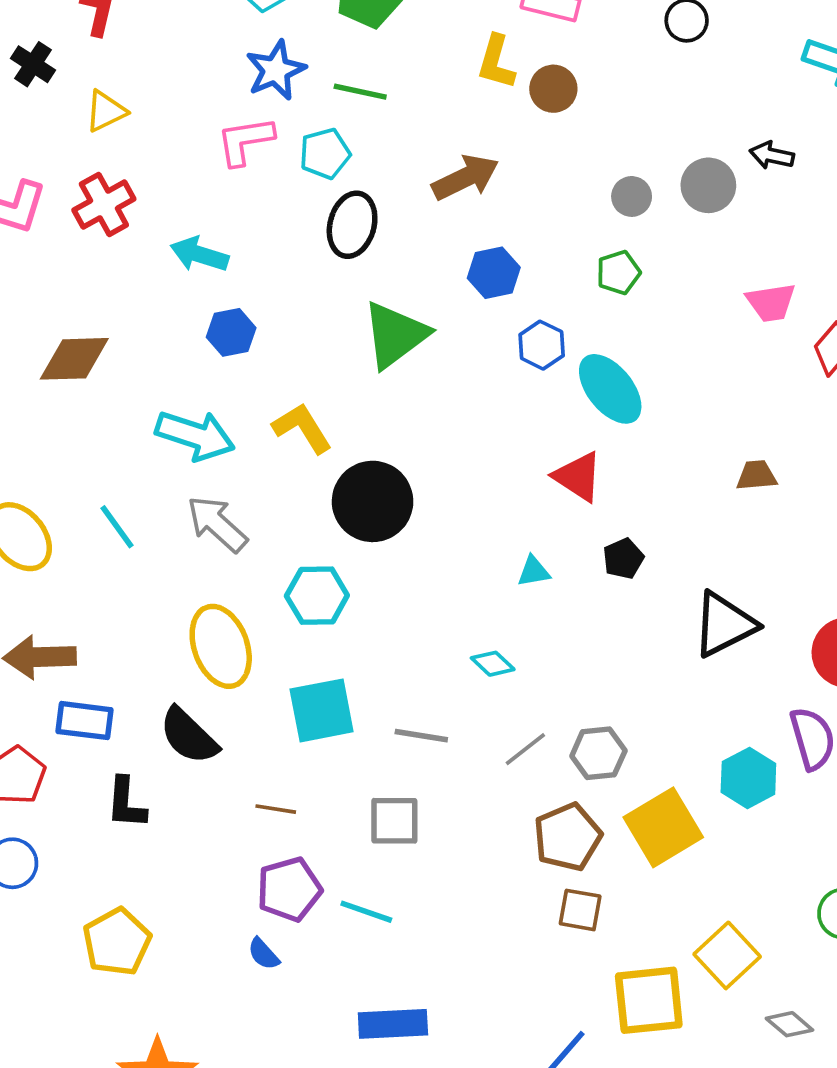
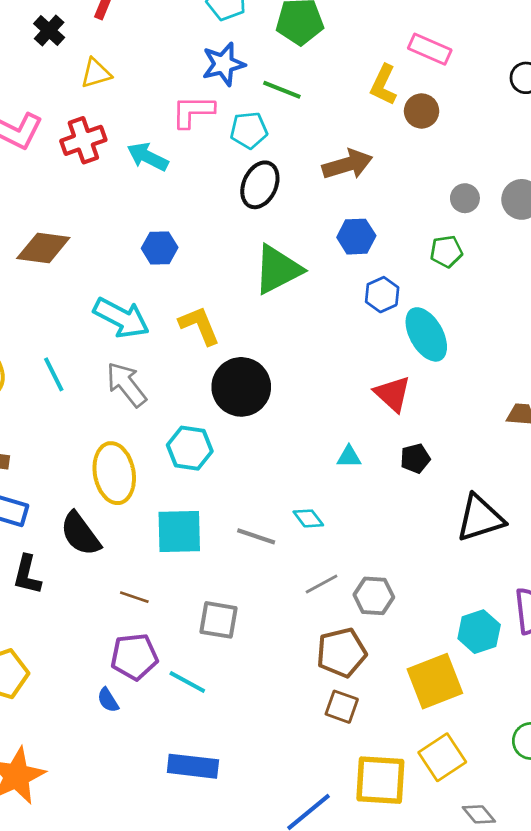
cyan arrow: (199, 254) -> (148, 157), moved
gray line: (421, 736) -> (256, 536), moved
yellow square: (663, 827) -> (435, 681), moved

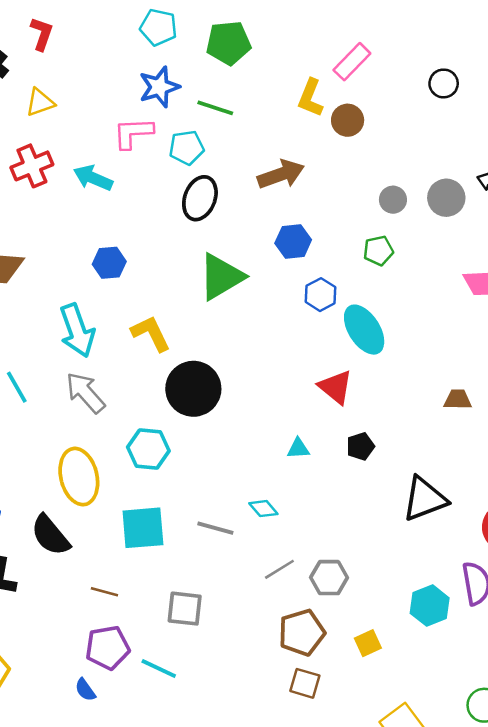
pink rectangle: (430, 49) -> (352, 62), turned -66
cyan arrow: (121, 318) -> (77, 331), turned 46
yellow square: (435, 681) -> (368, 643), moved, size x0.5

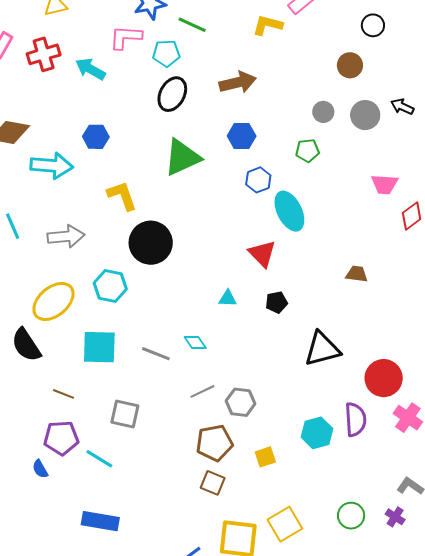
yellow L-shape: (310, 98) -> (267, 25), turned 76
brown circle: (348, 120) -> (350, 65), moved
cyan arrow: (77, 331) -> (52, 166), moved, turned -72
gray arrow: (85, 393) -> (66, 236), turned 120
yellow ellipse: (79, 477) -> (53, 301), turned 57

